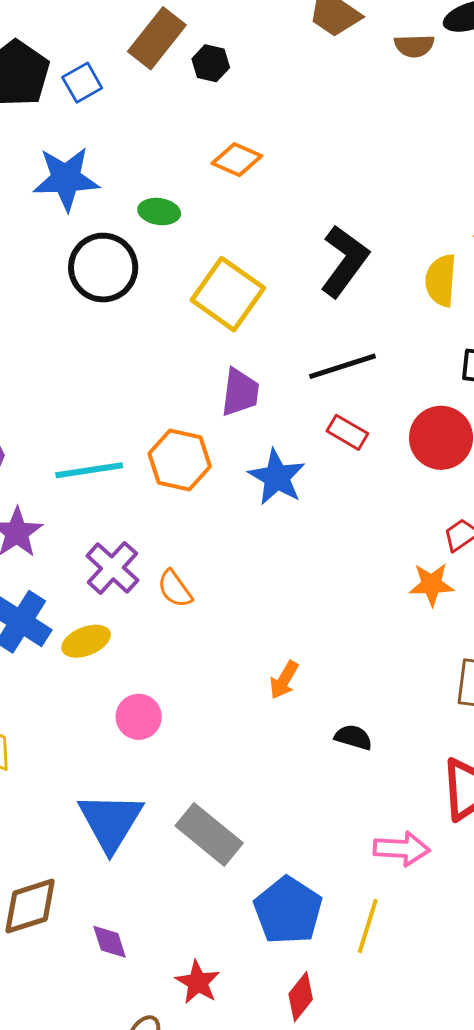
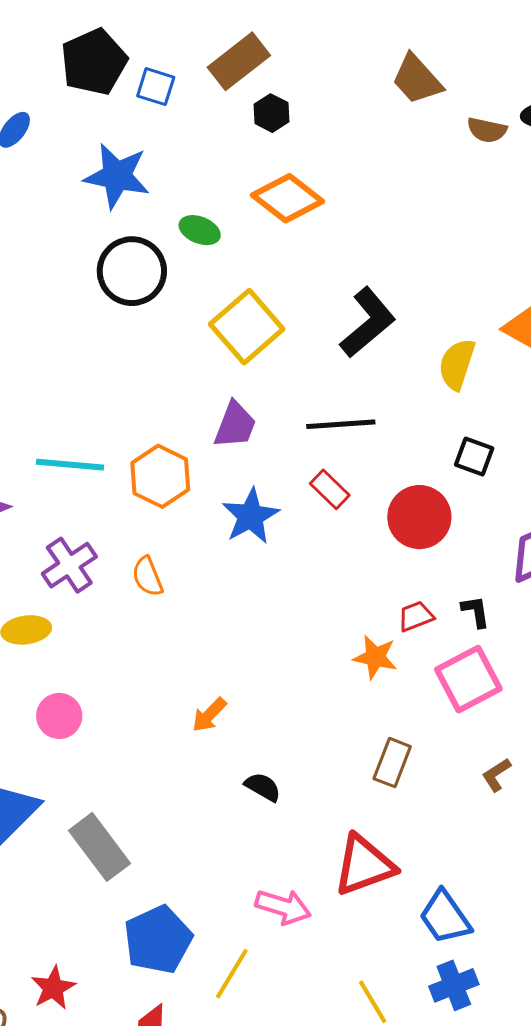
black hexagon: (211, 63) -> (271, 113), moved
blue square: (82, 83) -> (156, 87), turned 33
orange diamond: (237, 160) -> (288, 198), size x1.4
orange semicircle: (175, 589) -> (148, 577), moved

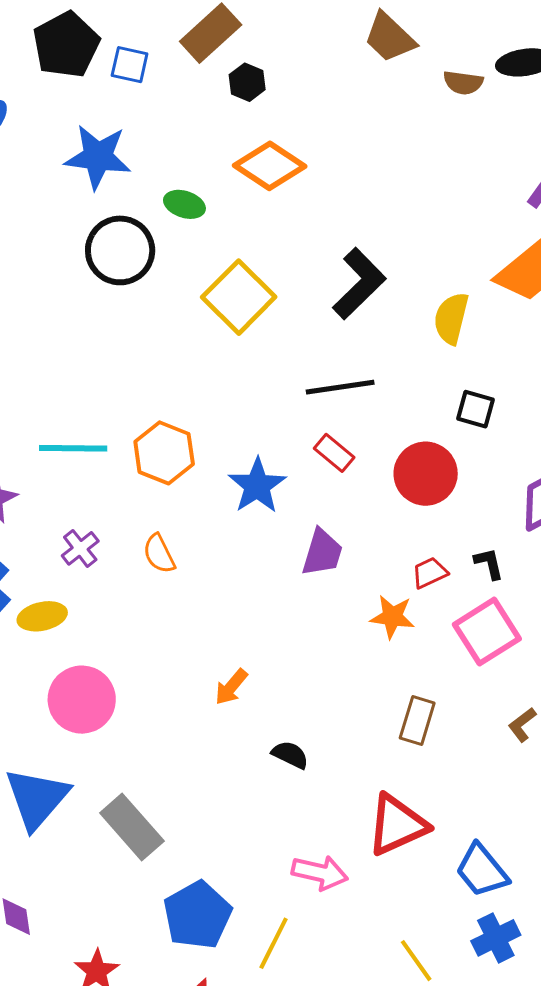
purple trapezoid: (235, 425) -> (322, 553), moved
purple cross: (69, 565) -> (80, 548), size x0.7
pink circle: (59, 716) -> (82, 700), size x1.5

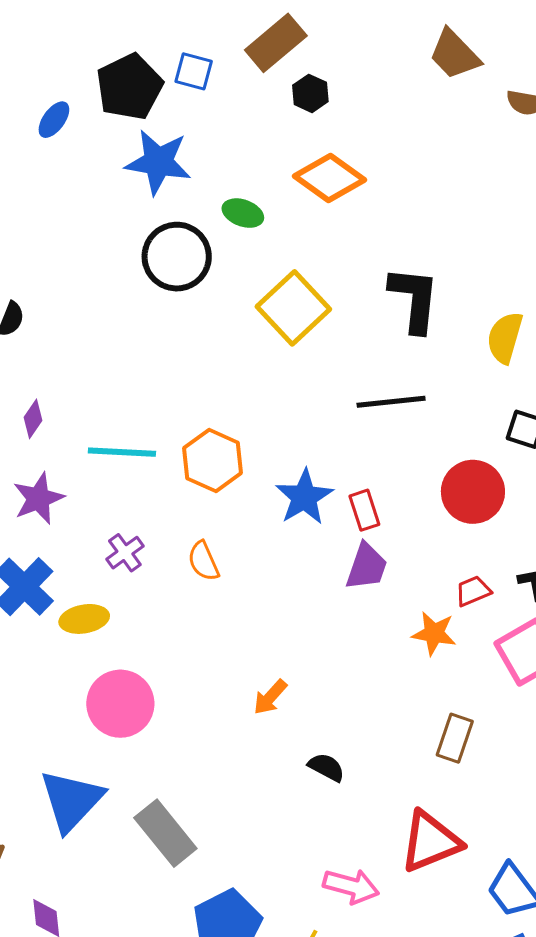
black pentagon: (66, 45) -> (129, 87), moved
black L-shape: (359, 284) -> (414, 299), turned -42
red rectangle: (334, 453) -> (364, 510), moved, turned 30

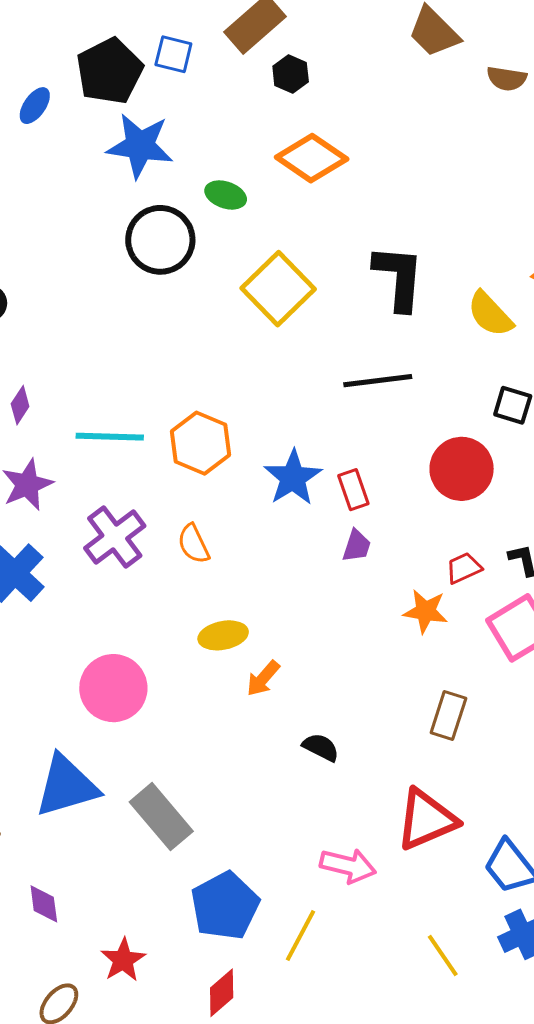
yellow semicircle: (505, 338) -> (490, 314), turned -58
purple cross: (125, 553) -> (115, 537), size x1.6
purple trapezoid: (367, 567) -> (357, 546), size x0.7
yellow ellipse: (84, 619) -> (223, 635), moved
blue triangle: (71, 801) -> (67, 786), turned 32

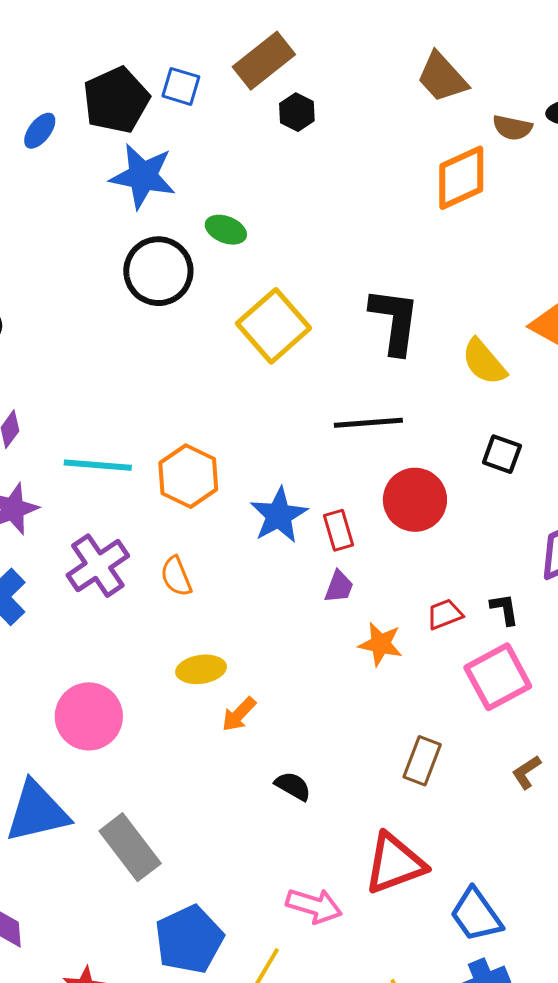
orange diamond: (312, 158) -> (461, 178), moved, turned -62
red circle: (462, 469) -> (415, 500), moved
orange star: (426, 611) -> (380, 644), moved

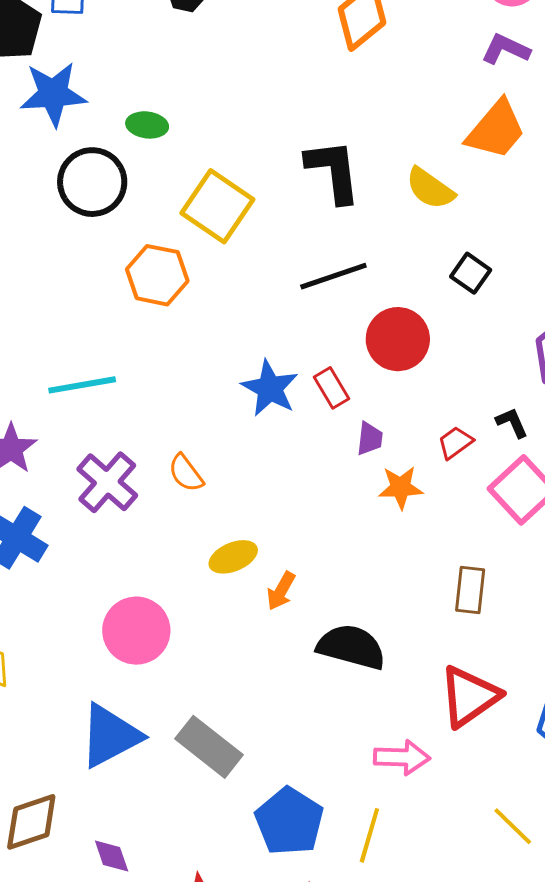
black square: (502, 454) -> (471, 273), turned 30
orange hexagon: (188, 476) -> (157, 275), moved
purple trapezoid: (339, 587) -> (370, 439), moved
black semicircle: (293, 786) -> (351, 647), size x1.8

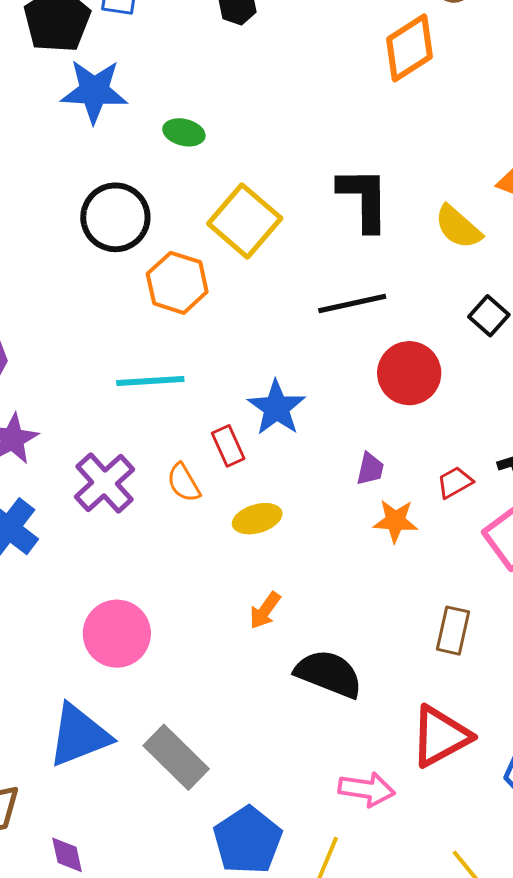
black circle: (92, 182) -> (115, 217), moved
cyan line: (82, 385) -> (150, 381), moved
red rectangle: (332, 388) -> (228, 446), moved
yellow ellipse: (233, 557) -> (257, 519), moved

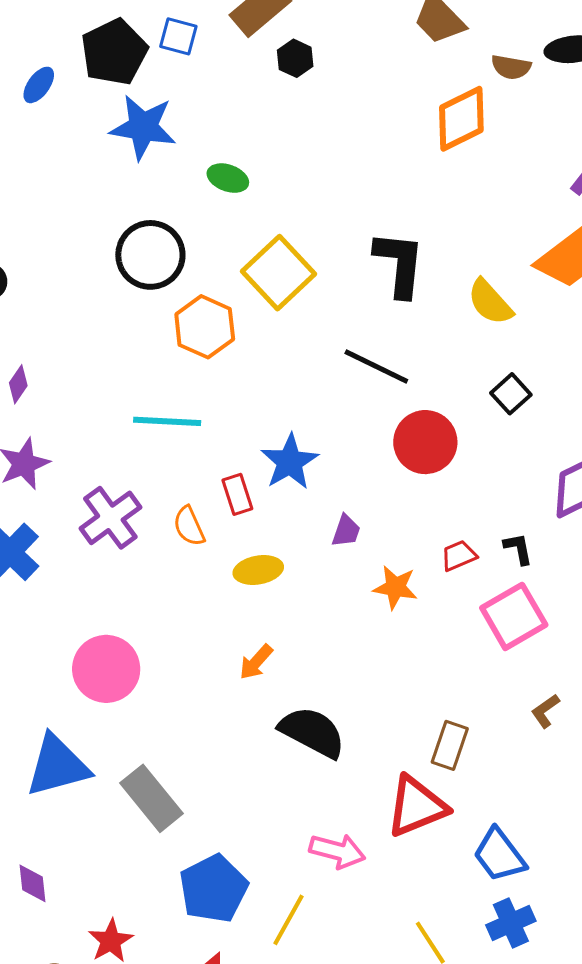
black line: (352, 303) -> (376, 367), turned 32
purple trapezoid: (370, 469) -> (346, 531), moved
brown rectangle: (453, 631) -> (450, 745), moved

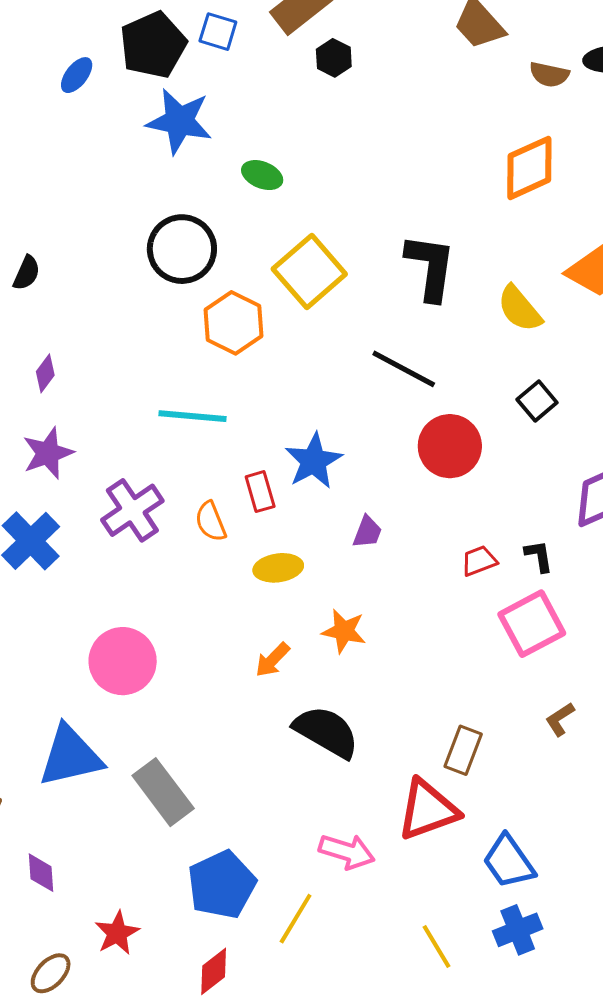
orange diamond: (461, 119) -> (529, 168), moved
orange star: (395, 587) -> (344, 631), moved

